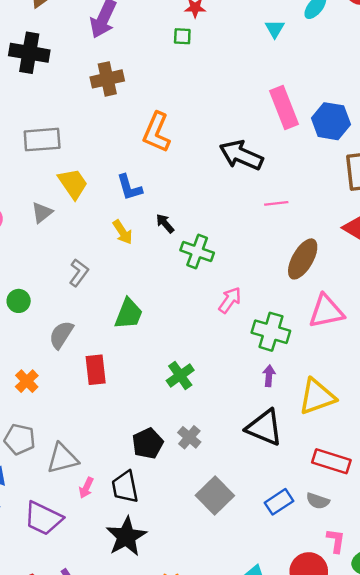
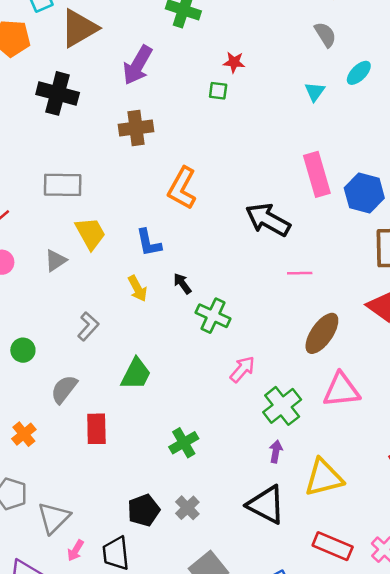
green cross: (271, 332) -> (282, 406), turned 30
gray triangle: (62, 458) -> (54, 518), turned -36

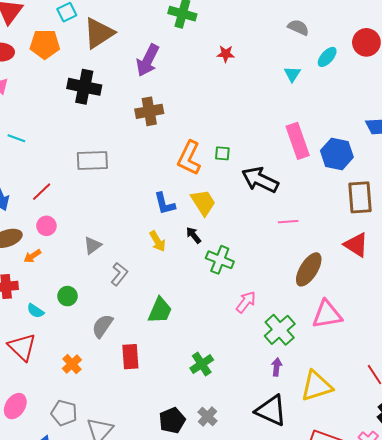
gray semicircle: (325, 35) -> (298, 27), turned -30
green square: (218, 91) -> (222, 153), moved
yellow trapezoid: (90, 233) -> (203, 202), moved
gray triangle: (56, 260) -> (93, 245), moved

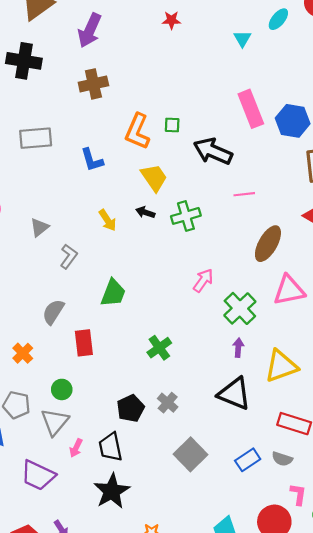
blue L-shape: (165, 204) -> (92, 160), moved
black arrow: (194, 235) -> (145, 212), turned -30
green cross: (220, 260) -> (186, 216), moved, turned -36
green circle: (67, 296) -> (62, 389), moved

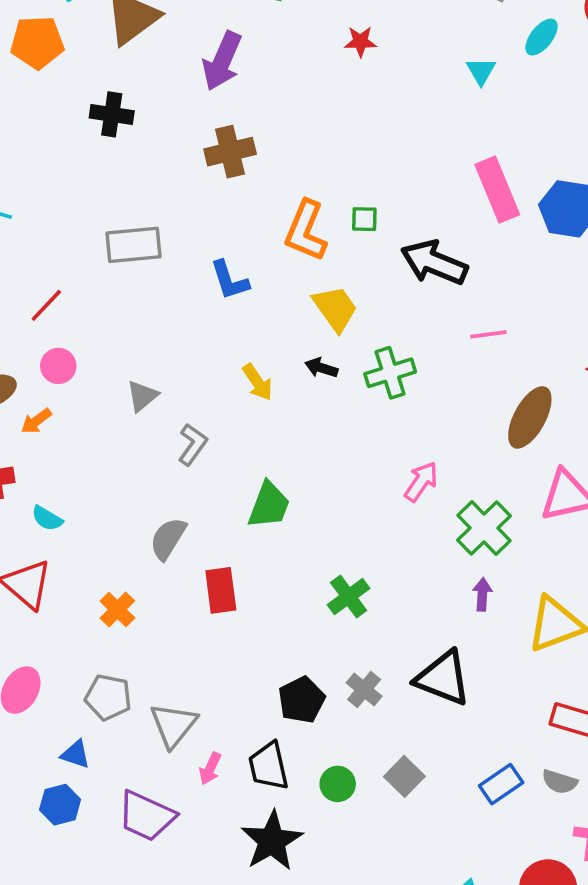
black cross: (24, 61) -> (112, 114), size x0.7
green circle: (62, 389) -> (338, 784), moved
black triangle: (234, 394) -> (443, 678), moved
gray square: (191, 454) -> (404, 776), size x0.7

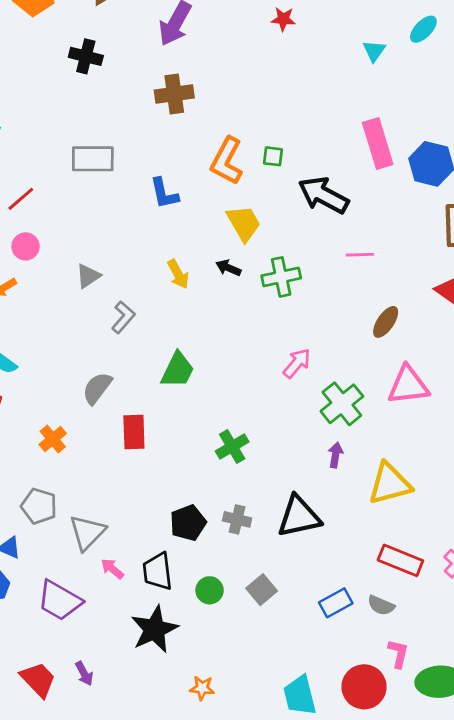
brown ellipse: (530, 417) -> (386, 322), size x0.7
black triangle: (443, 678) -> (299, 517), turned -39
gray cross: (364, 689) -> (237, 519), turned -32
pink arrow: (210, 769) -> (112, 569), turned 100

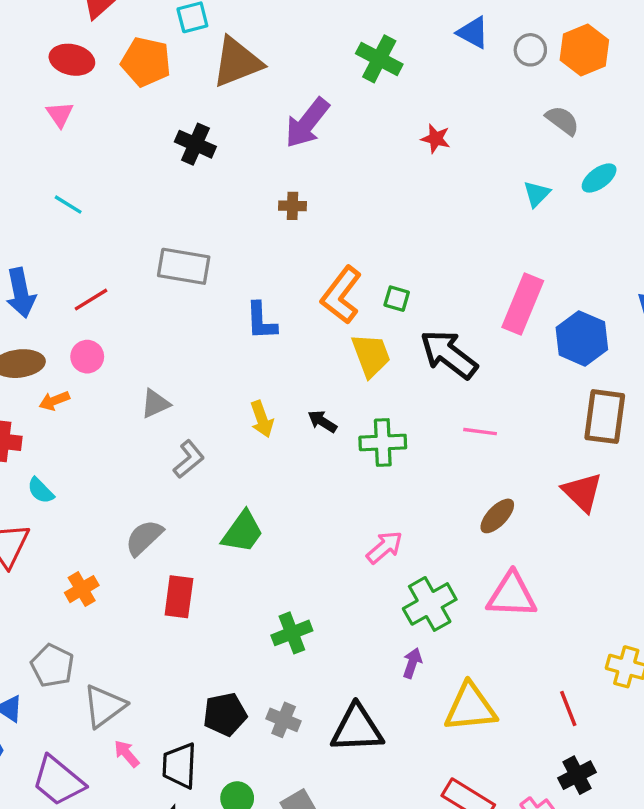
brown cross: (174, 94) -> (292, 206), size x0.6
pink rectangle: (378, 144) -> (523, 304), turned 30
yellow trapezoid: (244, 223) -> (371, 355), moved

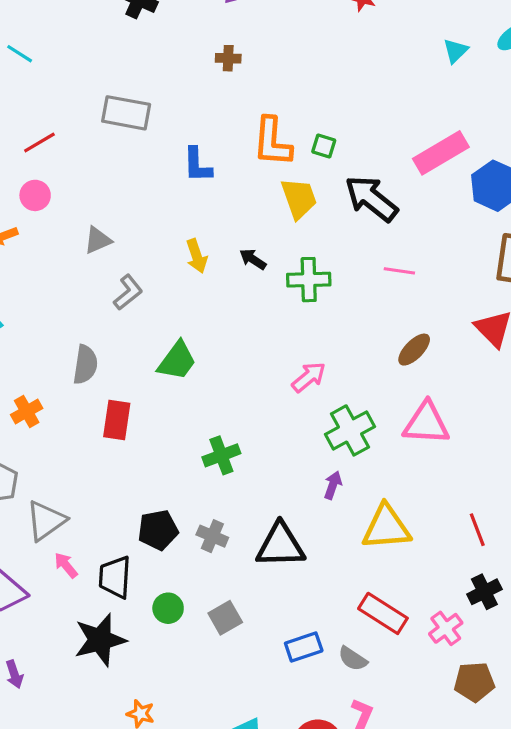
orange L-shape: (341, 295) -> (272, 142), turned -34
pink rectangle: (523, 304) -> (441, 153), turned 36
gray semicircle: (144, 538) -> (85, 365), turned 141

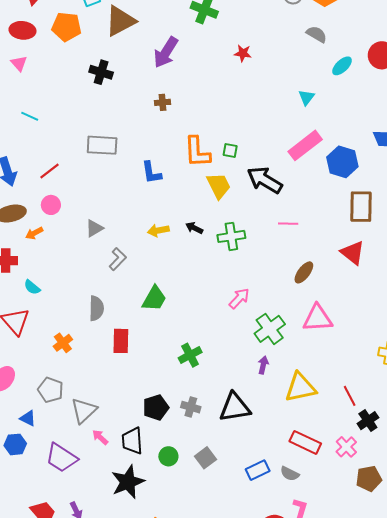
cyan triangle: (455, 51) -> (306, 97), moved
yellow arrow: (197, 256) -> (158, 230), turned 105
red line: (477, 530) -> (350, 396), moved

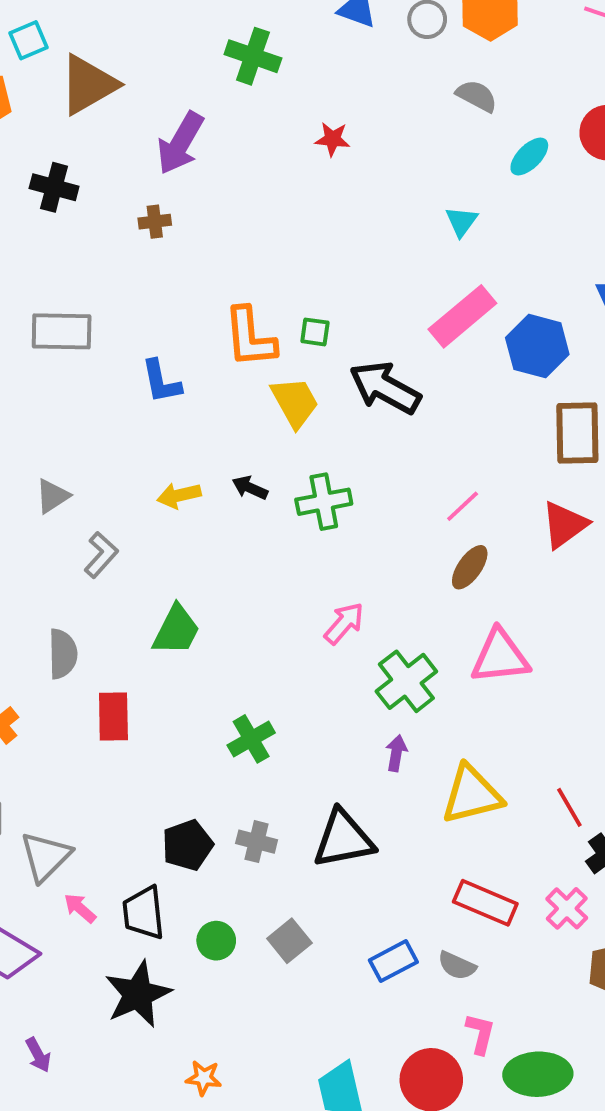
brown cross: (163, 102) -> (155, 222), moved
pink line: (288, 224) -> (463, 506), moved, turned -42
red triangle: (353, 253) -> (564, 525), turned 48

